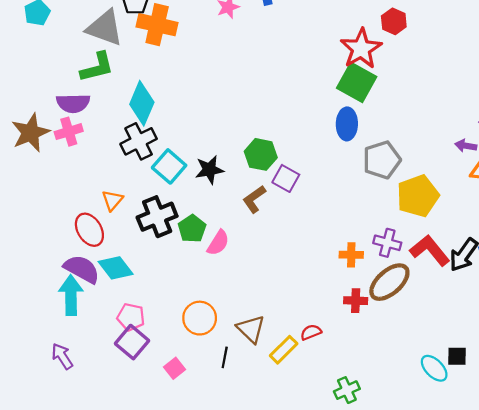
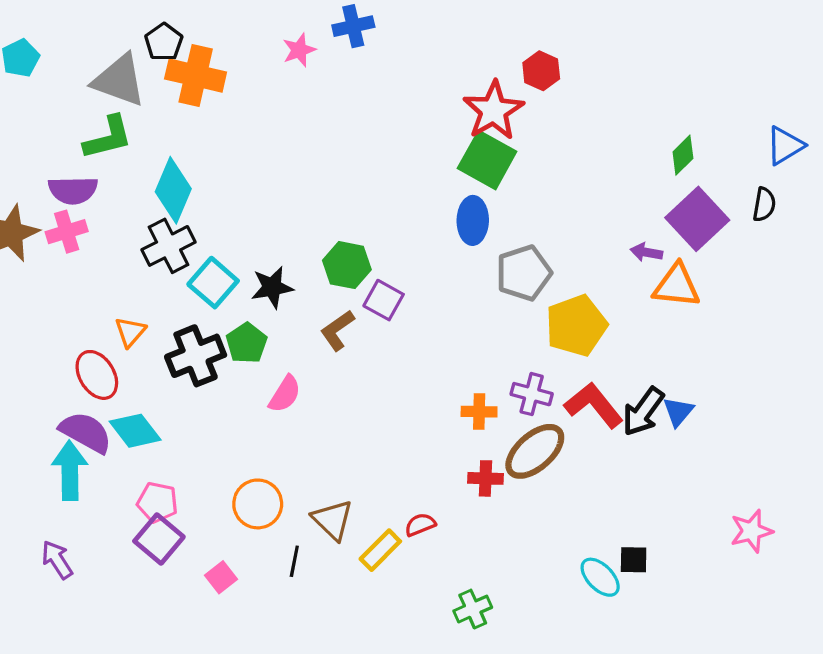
green pentagon: (192, 229) -> (247, 343), moved

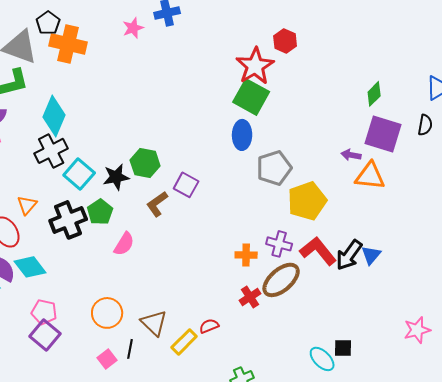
purple square: (697, 219) -> (383, 134), turned -30
green hexagon: (347, 265) -> (145, 163), moved
red cross: (485, 478) -> (250, 297), turned -35
pink square: (221, 577) -> (107, 359), moved

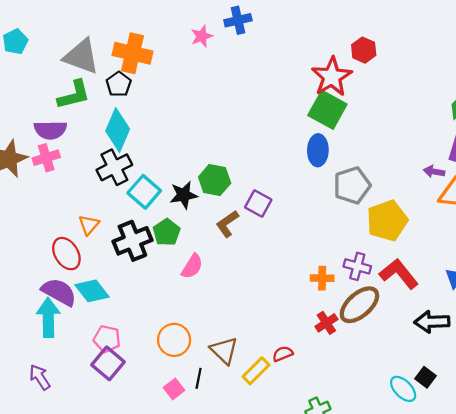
black pentagon: (48, 23) -> (119, 84), moved
black arrow: (349, 255) -> (432, 322), moved, turned 52
black square: (343, 348) -> (425, 377), turned 36

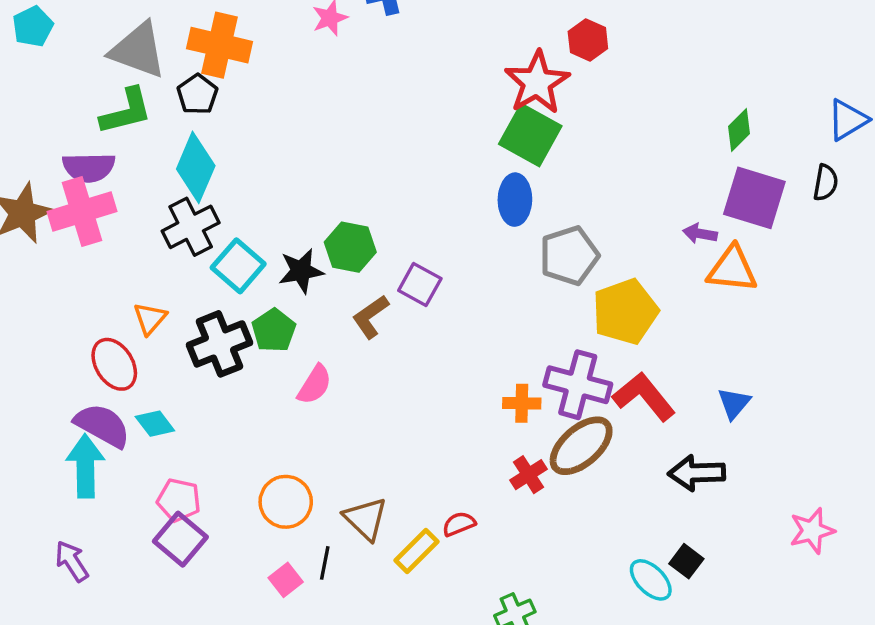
pink cross: (46, 158) -> (82, 211), size x1.5
purple cross: (357, 266) -> (578, 385), size x1.5
cyan diamond: (92, 291) -> (155, 424), size x0.7

